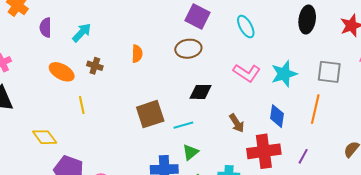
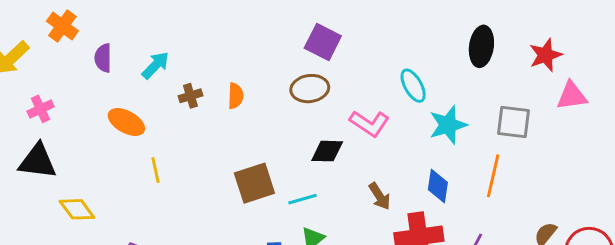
cyan ellipse: (246, 27) -> (413, 86), moved
brown cross: (95, 66) -> (190, 96), moved, turned -35
pink L-shape: (247, 73) -> (369, 123), moved
yellow diamond: (45, 137) -> (77, 209), moved

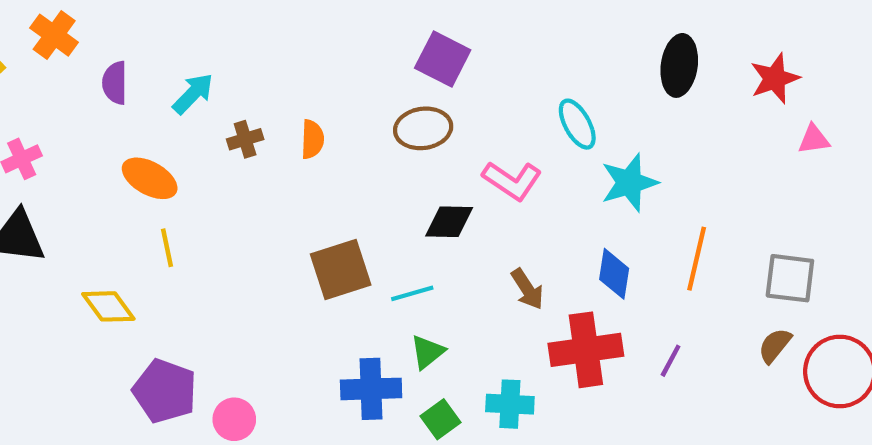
pink triangle: (572, 96) -> (814, 139), size x0.7
gray square: (513, 122) -> (790, 278), moved
yellow line: (156, 170) -> (167, 248), moved
yellow diamond: (77, 209) -> (108, 306), moved

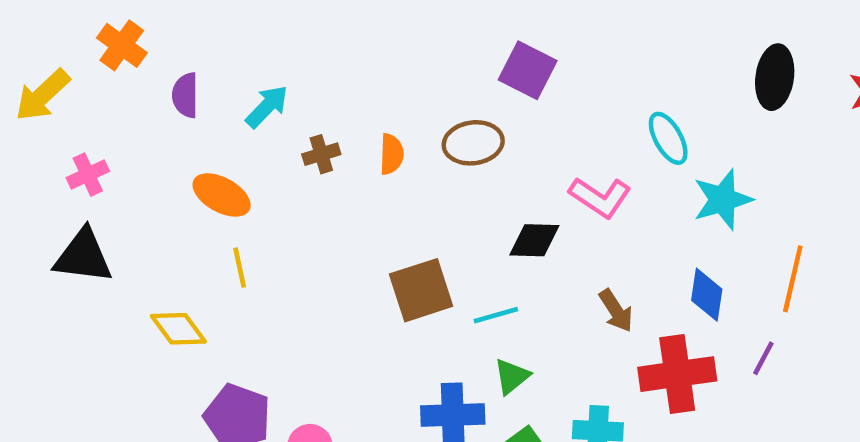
brown ellipse: (423, 128) -> (473, 143), moved
purple line: (671, 361) -> (763, 358), moved

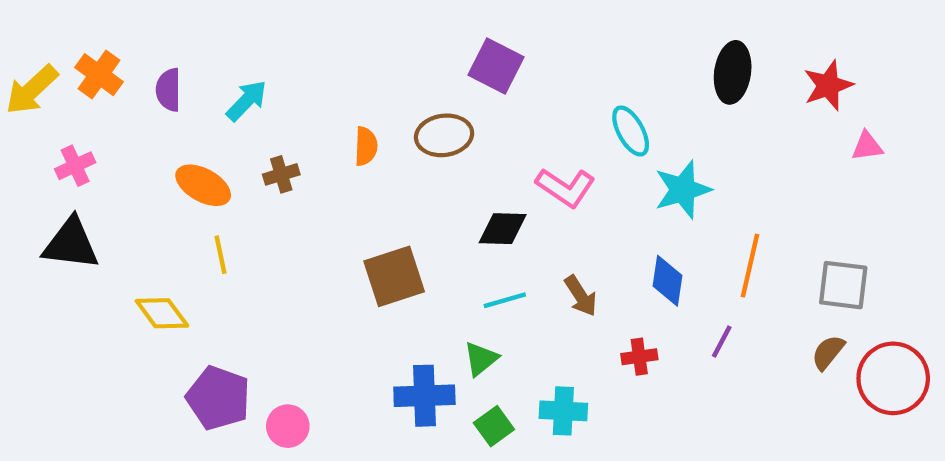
orange cross: (122, 45) -> (99, 75), moved
brown cross: (321, 154) -> (281, 174), moved
cyan line: (496, 315) -> (505, 300), moved
red cross: (677, 374) -> (639, 357), size x0.5

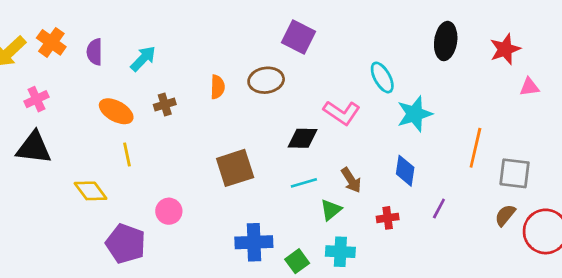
orange line: (750, 266) -> (475, 148), moved
green triangle: (481, 359) -> (331, 210), moved
pink circle: (288, 426) -> (169, 211), moved

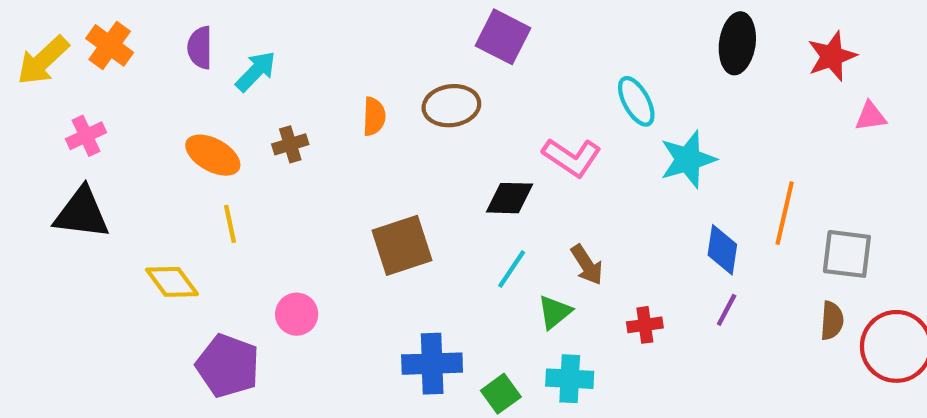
purple semicircle: (95, 52) -> (200, 48), moved
blue diamond: (405, 171) -> (722, 250), moved
cyan line: (304, 183) -> (512, 269), turned -40
brown semicircle: (505, 215) -> (832, 321), turned 145

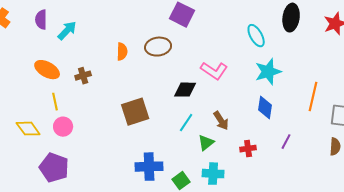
cyan ellipse: (636, 101) -> (256, 36), moved
brown cross: (290, 144) -> (83, 76), moved
blue diamond: (722, 250) -> (265, 108), moved
pink circle: (297, 314) -> (63, 127), moved

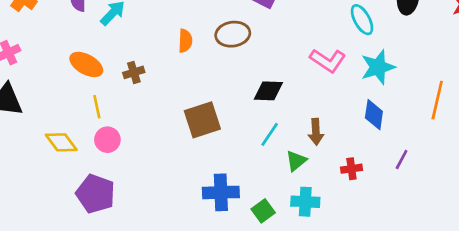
pink L-shape: (214, 71) -> (328, 61), moved
brown arrow: (221, 121) -> (316, 132), turned 30

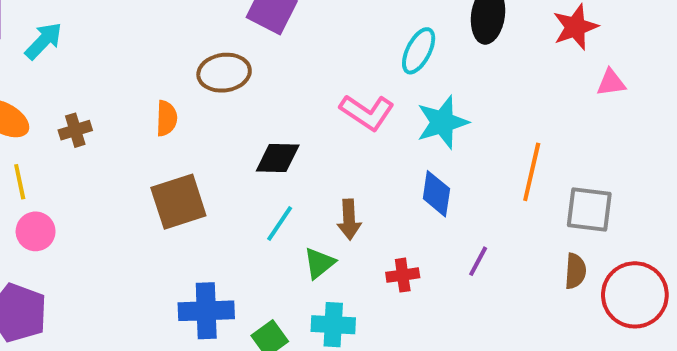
cyan ellipse: (362, 20) -> (419, 51), turned 56
orange semicircle: (185, 41) -> (167, 118), moved

